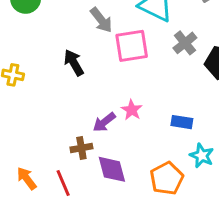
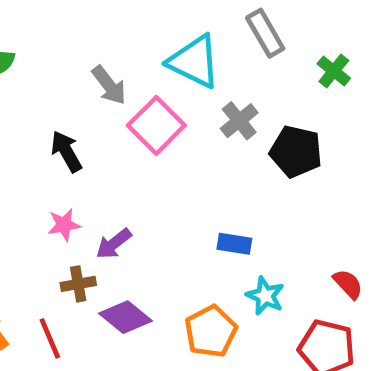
pink square: (132, 46) -> (156, 125), turned -36
pink star: (132, 110) -> (64, 225), moved, turned 30
purple diamond: (112, 169) -> (126, 317), turned -36

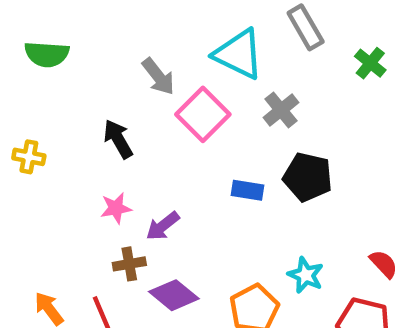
black pentagon: (296, 151) -> (308, 177), moved
blue rectangle: (234, 244) -> (248, 190), moved

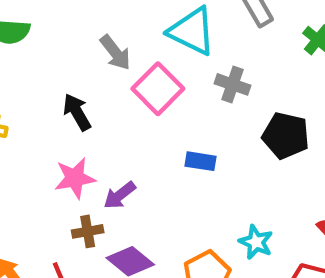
gray cross: (281, 110) -> (232, 84), turned -32
black pentagon: (308, 177) -> (286, 136), moved
pink star: (116, 208) -> (75, 178), size x1.4

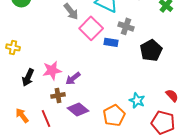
black arrow: (77, 112) -> (28, 77), moved, turned -126
black pentagon: (286, 136) -> (151, 50), turned 30
blue rectangle: (201, 161) -> (111, 42), moved

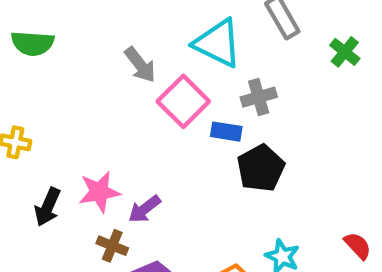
gray cross: (126, 26) -> (259, 97), turned -35
black pentagon: (151, 50) -> (261, 168), moved
brown cross: (58, 95) -> (112, 246), turned 32

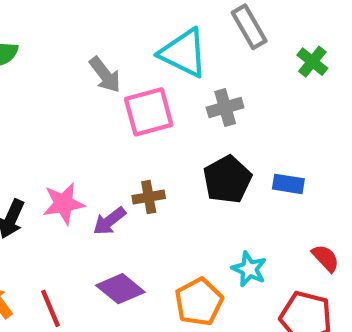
pink square: (183, 101) -> (149, 112), turned 30
blue rectangle: (226, 132) -> (288, 184), moved
brown cross: (112, 246) -> (149, 197), moved, turned -32

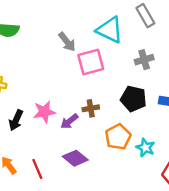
gray cross: (225, 108) -> (144, 60), moved
black pentagon: (227, 180) -> (133, 99), turned -30
orange pentagon: (199, 302) -> (118, 137), moved

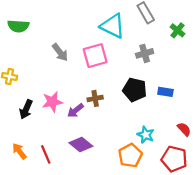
gray arrow: (67, 42) -> (60, 52), moved
orange pentagon: (118, 137) -> (130, 156), moved

